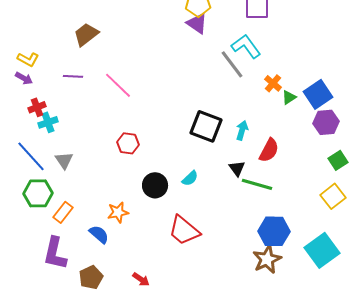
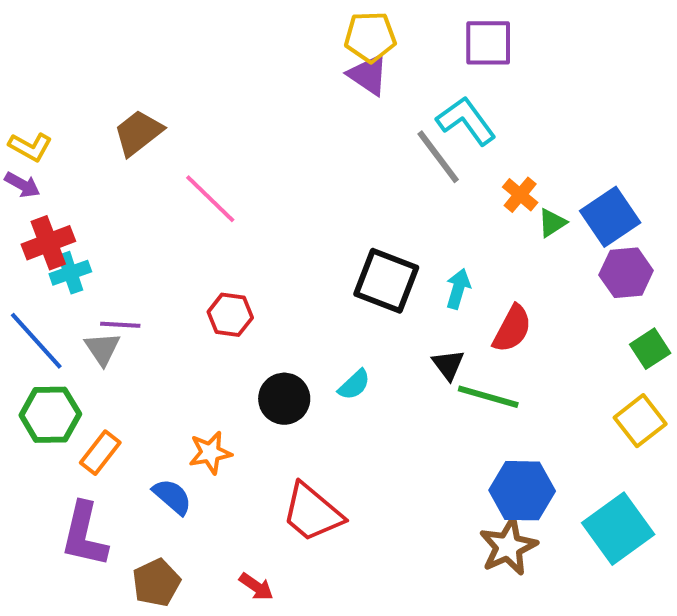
brown trapezoid: (86, 34) -> (138, 133), moved
purple line: (73, 76) -> (120, 325), moved
red cross: (37, 107) -> (48, 243), size x1.4
red trapezoid: (184, 230) -> (312, 513), moved

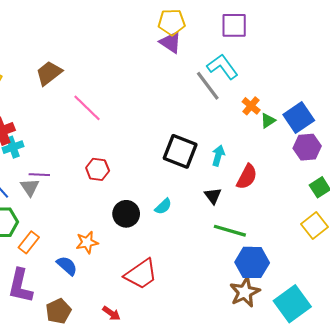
green line: (488, 397) -> (230, 231), moved
red trapezoid: (312, 513) -> (141, 274), turned -75
cyan square: (618, 529) -> (292, 304), moved

